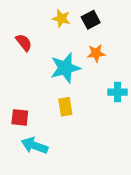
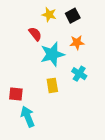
red semicircle: (24, 43) -> (35, 34), moved
cyan cross: (118, 92) -> (79, 74), moved, turned 32
cyan arrow: (35, 146) -> (28, 117), turned 48

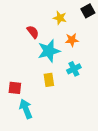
yellow star: (49, 15) -> (60, 18), moved
black square: (73, 16) -> (88, 11), moved
cyan cross: (79, 74) -> (74, 69), turned 32

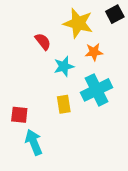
yellow star: (60, 18) -> (78, 23), size x1.6
cyan star: (49, 51) -> (64, 66), size x0.7
cyan cross: (74, 69) -> (96, 90), size x1.6

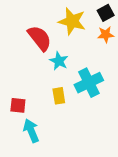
red semicircle: (43, 42) -> (40, 38), size x1.6
orange star: (94, 52) -> (106, 35), moved
cyan star: (64, 66) -> (59, 61), turned -30

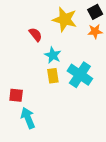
red semicircle: (40, 38) -> (36, 35), size x0.6
cyan cross: (89, 83) -> (80, 75), turned -30
yellow rectangle: (59, 96) -> (53, 76), moved

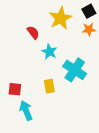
yellow star: (65, 19) -> (60, 18), turned 30
yellow rectangle: (53, 76) -> (49, 86), moved

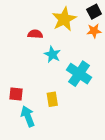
red semicircle: (33, 32) -> (35, 34), turned -48
yellow rectangle: (49, 86) -> (52, 99), moved

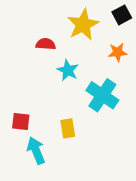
orange star: (94, 31) -> (118, 52), moved

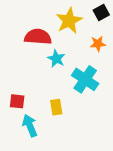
red semicircle: (46, 44) -> (38, 37), size x1.6

